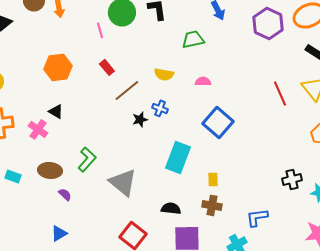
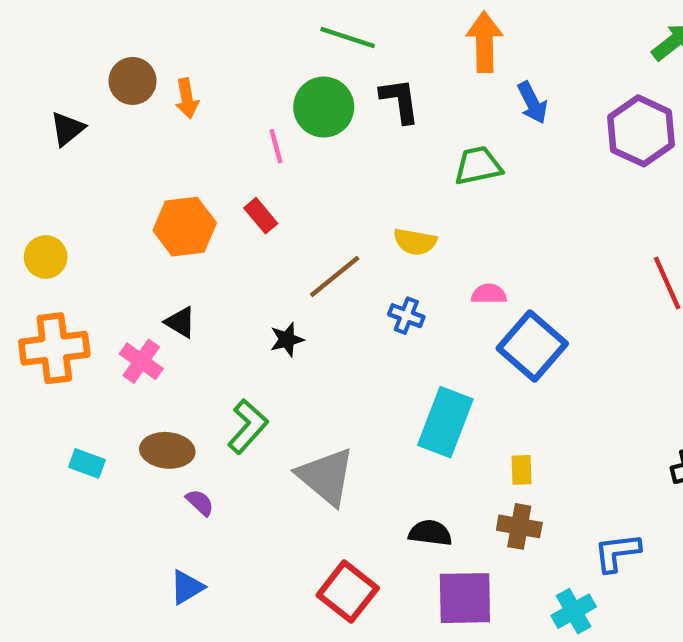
red rectangle: (107, 67) -> (261, 216), moved
pink semicircle: (203, 81) -> (489, 294), moved
black star: (140, 119) -> (287, 340), moved

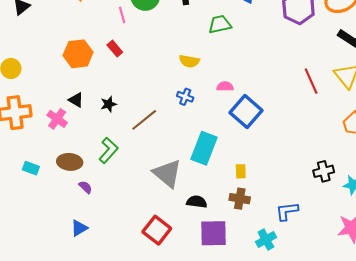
brown line: (335, 277) -> (144, 120), moved
black star: (287, 340) -> (109, 104), moved
gray triangle: (326, 476) -> (167, 173), moved

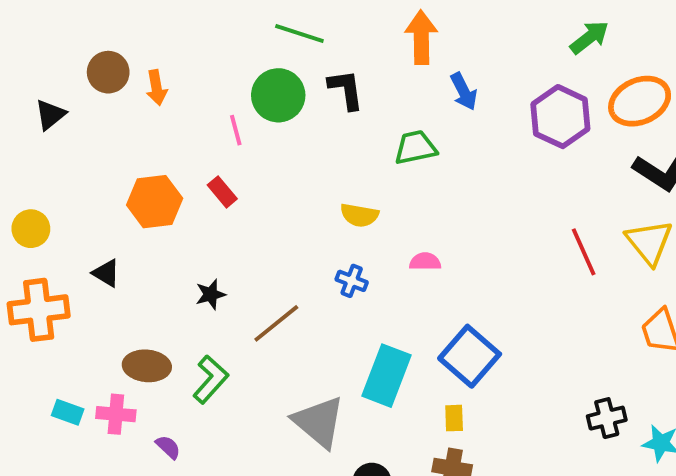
black triangle: (76, 100) -> (106, 273), moved
blue square: (246, 112) -> (470, 356), moved
pink cross: (57, 119) -> (116, 414), moved, turned -30
brown ellipse: (70, 162) -> (147, 366), moved

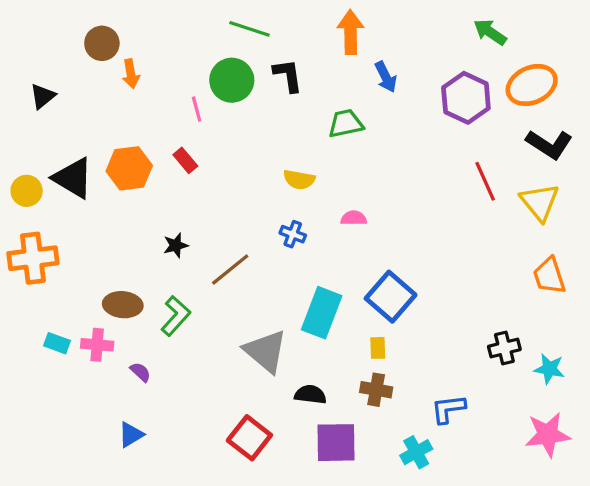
green arrow: (589, 37) -> (490, 32), turned -108
brown circle: (108, 72) -> (102, 43), moved
red line: (584, 252) -> (485, 181), moved
black triangle: (106, 273) -> (73, 178), moved, size x1.8

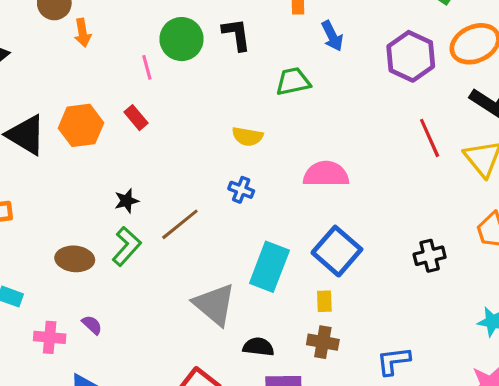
pink semicircle: (354, 218) -> (326, 174), moved, size x1.8
green L-shape: (176, 316) -> (127, 246), moved
pink cross: (97, 345) -> (50, 337), moved
black cross: (504, 348) -> (430, 256), moved

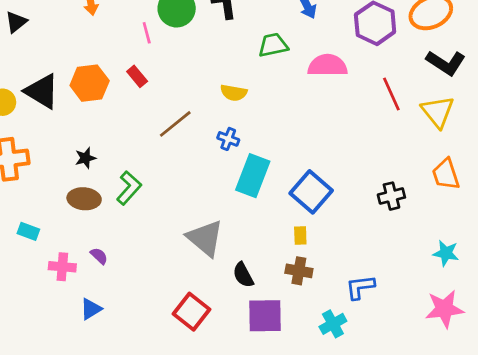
pink semicircle: (326, 174) -> (328, 65), moved
black star: (127, 201) -> (85, 158), moved
brown line: (180, 224) -> (175, 124), moved
cyan rectangle: (269, 267) -> (253, 176), moved
black semicircle: (258, 347) -> (243, 275), turned -125

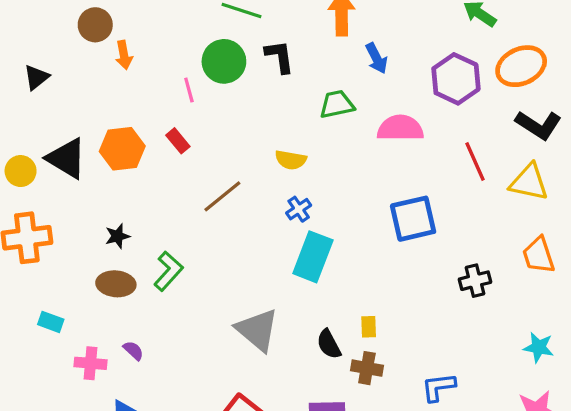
yellow triangle: (438, 112) -> (529, 182), turned -39
blue cross: (228, 139) -> (299, 209), moved, turned 35
blue square: (311, 192) -> (413, 219), moved, turned 36
black semicircle: (243, 275) -> (329, 344), moved

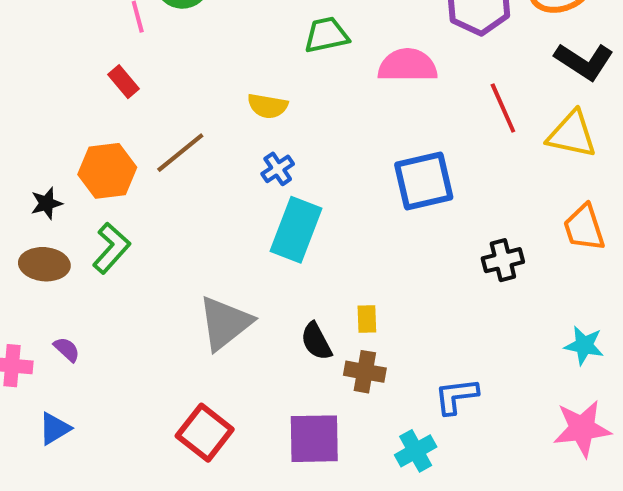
orange hexagon: (122, 149) -> (107, 171), moved
gray triangle: (257, 330) -> (225, 323), turned 42

